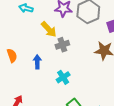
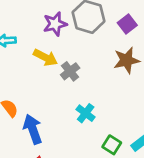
blue arrow: (37, 62) -> (33, 129), moved, size x1.5

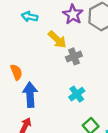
purple star: (55, 24) -> (73, 14), turned 30

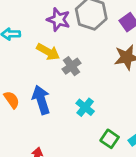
blue arrow: (30, 95) -> (41, 100), moved

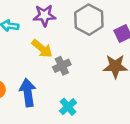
purple star: (58, 20) -> (44, 15), moved, turned -30

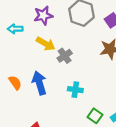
cyan cross: (68, 107) -> (75, 90), turned -32

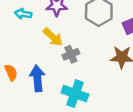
cyan cross: (75, 90) -> (75, 94), size x1.5

